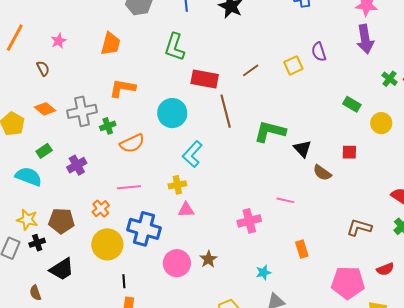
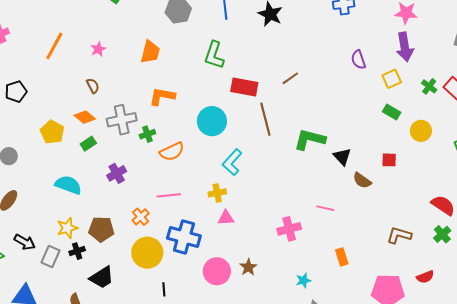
yellow square: (293, 65) -> (392, 79), moved
brown semicircle: (43, 68) -> (93, 86), moved
green rectangle: (44, 151) -> (88, 144), moved
yellow star: (27, 220) -> (67, 228), turned -30

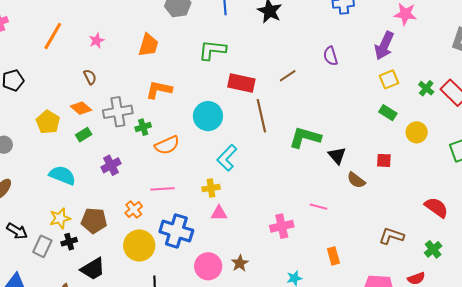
purple arrow: (405, 47) -> (384, 46), moved, turned 32
green L-shape: (214, 55) -> (212, 50), turned 76
purple semicircle: (358, 60) -> (330, 56), moved
green cross: (442, 234) -> (433, 249), moved

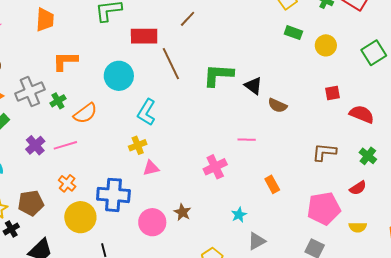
red square: (384, 160) -> (333, 93), moved
pink line: (162, 189) -> (65, 145), moved

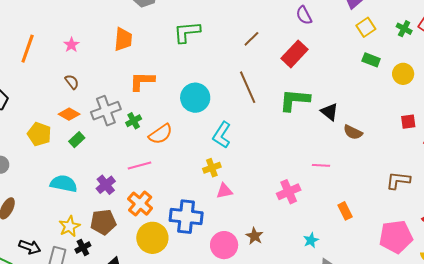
brown line: (188, 19) -> (251, 39), moved
red rectangle: (144, 36) -> (295, 54), moved, turned -48
purple cross: (35, 145) -> (106, 185), moved
orange cross: (67, 183) -> (140, 204), size x1.4

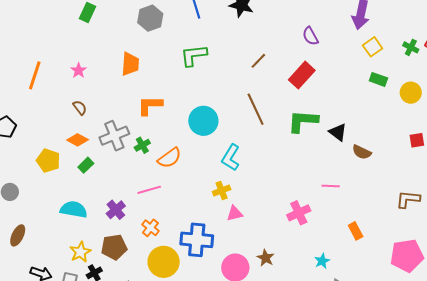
orange cross: (140, 204) -> (151, 228), size x0.7

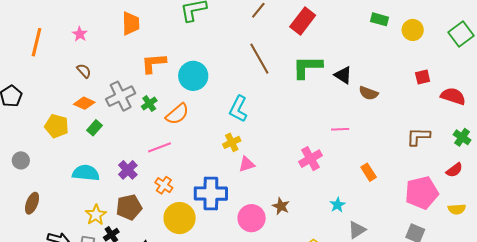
cyan circle: (203, 121) -> (193, 76), moved

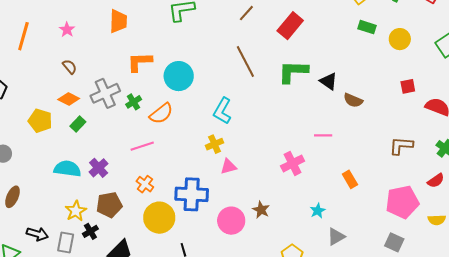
purple cross: (128, 170) -> (99, 168), moved

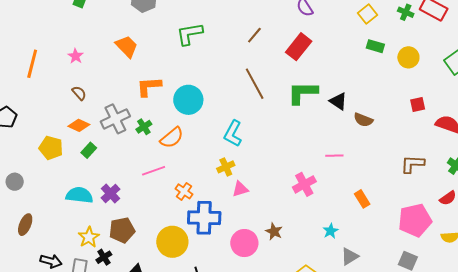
orange trapezoid: (118, 21) -> (127, 46), turned -45
orange cross: (145, 184) -> (184, 191), moved

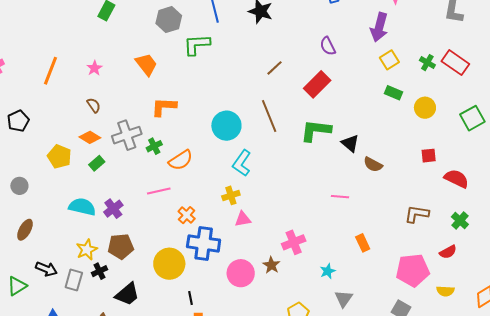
green L-shape: (189, 34) -> (197, 45), moved
cyan circle: (188, 100) -> (226, 126), moved
pink cross: (304, 184) -> (294, 242), moved
gray triangle: (350, 256) -> (344, 299), turned -30

